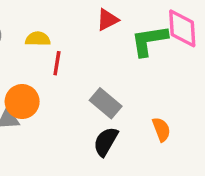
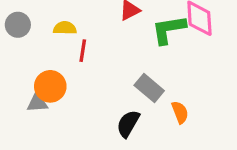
gray rectangle: (106, 103) -> (149, 88), moved

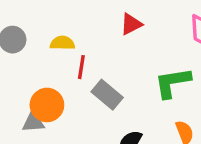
green L-shape: (169, 30) -> (173, 83), moved
gray rectangle: (149, 88) -> (107, 95), moved

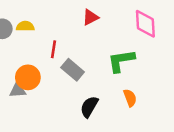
yellow semicircle: (62, 43) -> (25, 26), moved

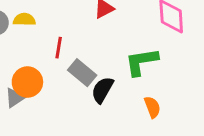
gray triangle: (18, 90) -> (15, 98), turned -30
black semicircle: (89, 107) -> (102, 90), moved

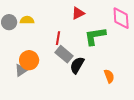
red line: (59, 48) -> (58, 38), moved
green L-shape: (141, 62) -> (95, 36), moved

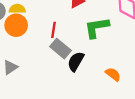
orange circle: (29, 60) -> (16, 25), moved
orange semicircle: (109, 76) -> (113, 74), turned -32

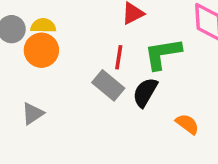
red line: (53, 30) -> (119, 57), moved
black semicircle: (76, 61) -> (145, 92), moved

